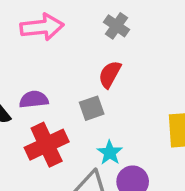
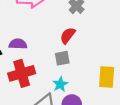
gray square: (92, 108) -> (62, 58), moved

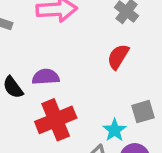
gray square: (62, 58) -> (143, 112), moved

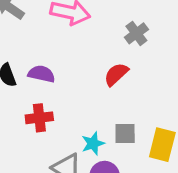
red cross: (56, 120) -> (39, 118), size x0.7

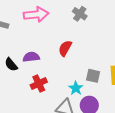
red semicircle: (116, 74) -> (65, 48), moved
gray square: (125, 134) -> (93, 76), turned 32

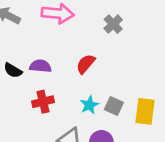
black semicircle: (11, 64) -> (13, 70), turned -32
cyan star: (76, 88) -> (89, 105), moved

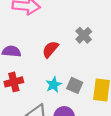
gray cross: (113, 24) -> (84, 35), moved

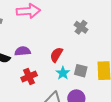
red semicircle: (50, 49) -> (56, 55), moved

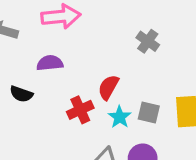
purple semicircle: (23, 51) -> (50, 63), moved
red cross: (29, 77) -> (80, 110), moved

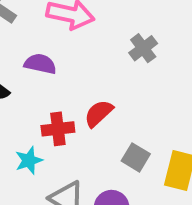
gray cross: (148, 41) -> (143, 48), moved
cyan star: (120, 117) -> (29, 160), moved

